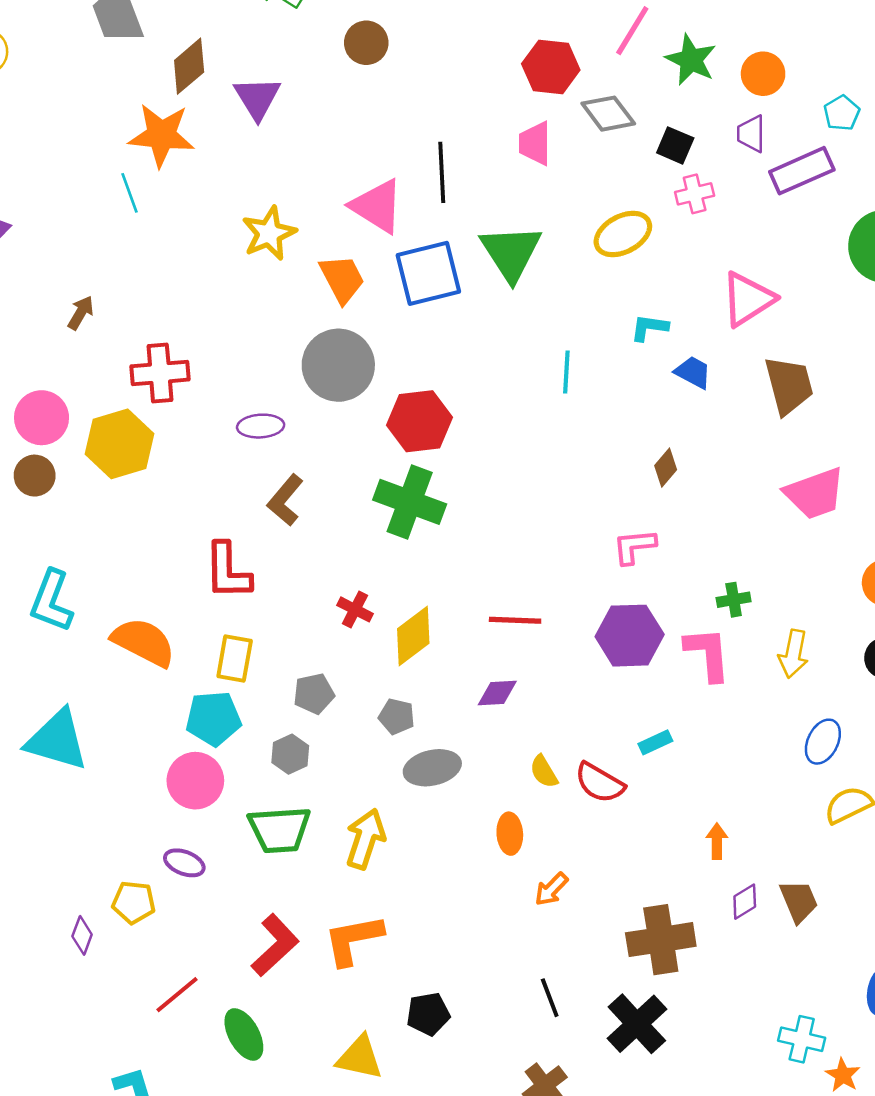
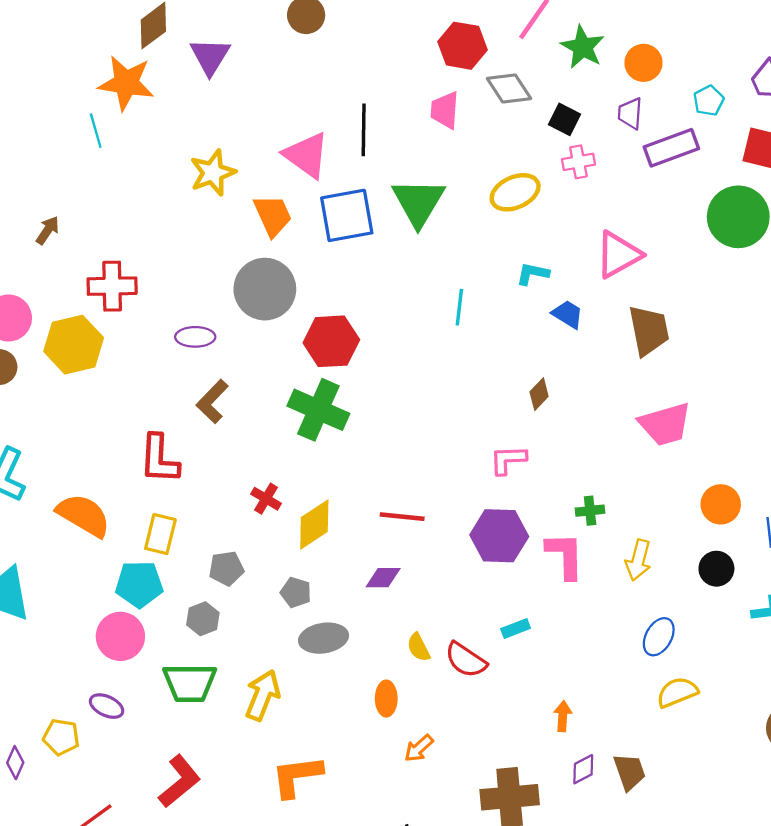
orange L-shape: (353, 940) -> (297, 776), moved

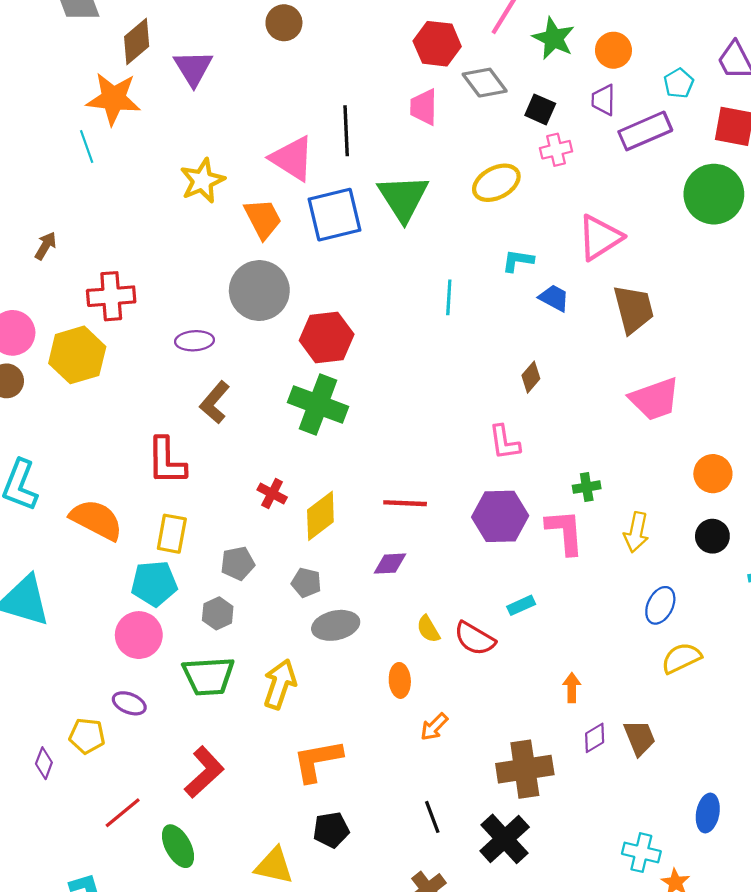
pink L-shape: (508, 460) -> (504, 442), turned -93

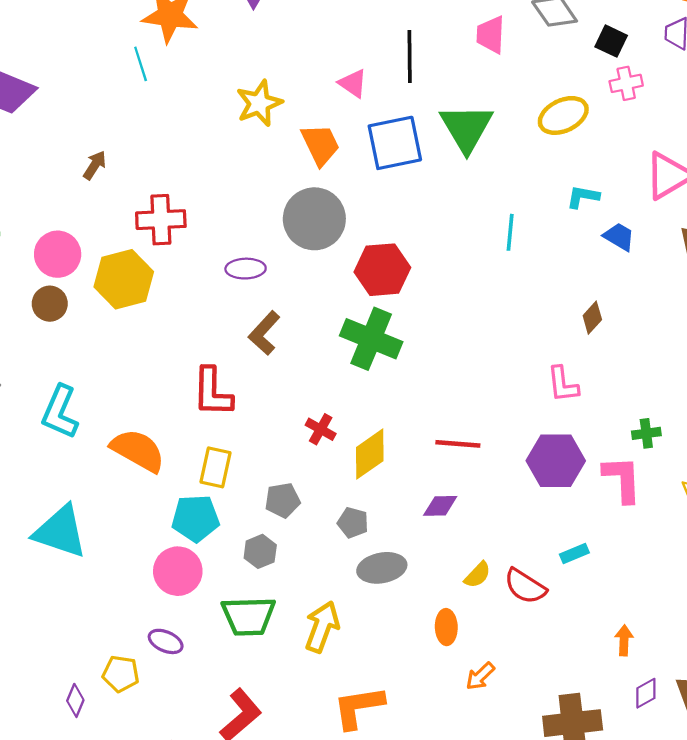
pink triangle: (292, 158) -> (353, 83), size x0.6
yellow semicircle: (428, 629) -> (478, 575), turned -108

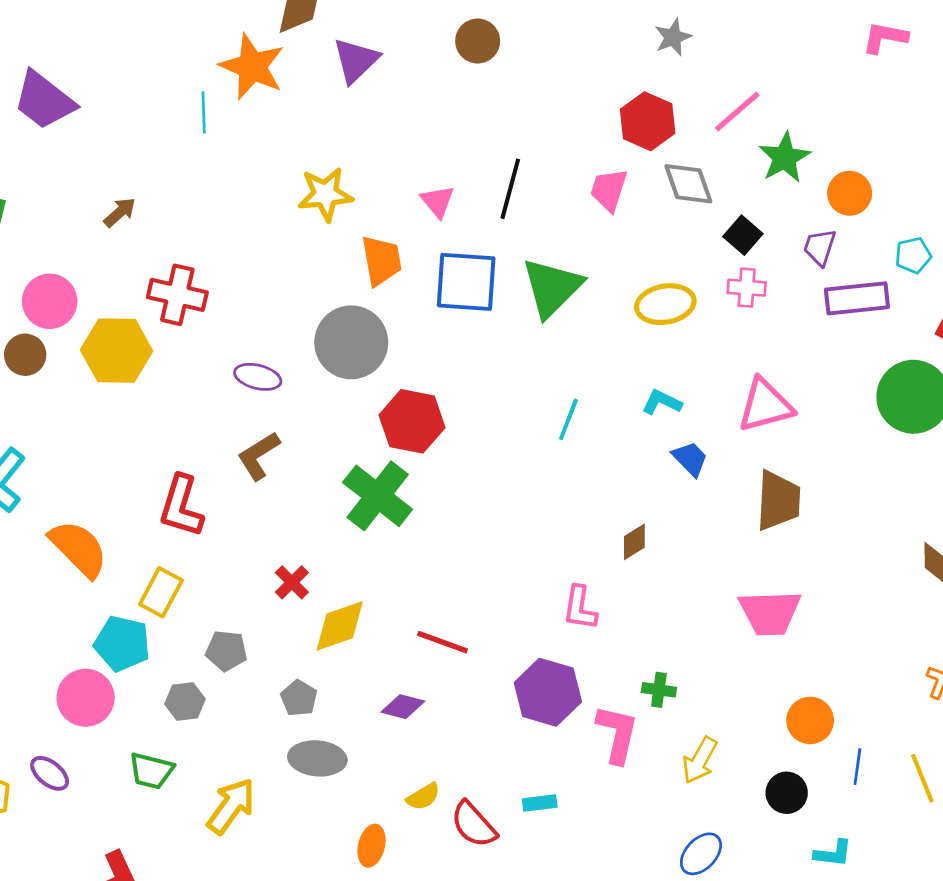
green trapezoid: (249, 616) -> (151, 771), size x0.7

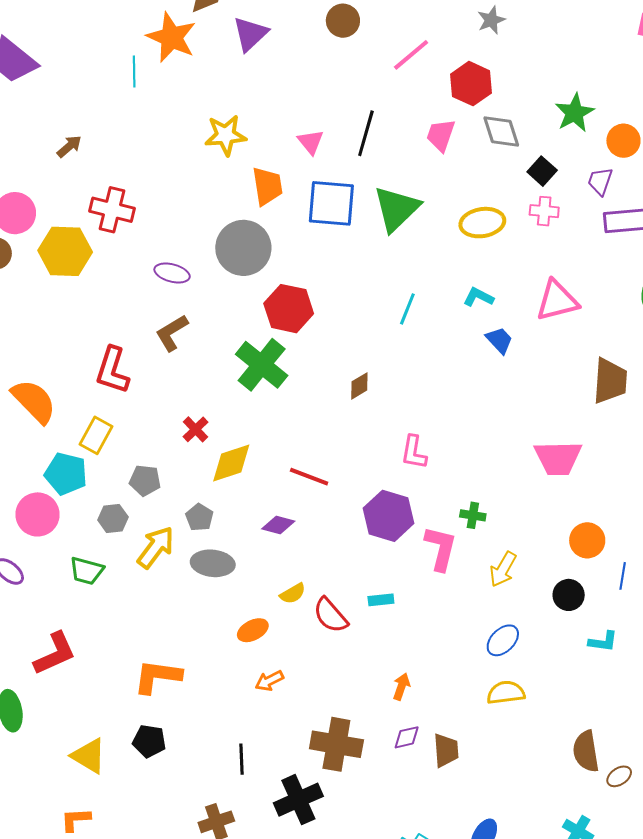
pink line: (737, 111) -> (411, 55), moved
brown trapezoid: (778, 501) -> (610, 381), moved
brown diamond: (634, 542) -> (359, 386), moved
yellow arrow: (231, 806) -> (156, 547), moved
orange ellipse: (372, 846) -> (253, 630), turned 48

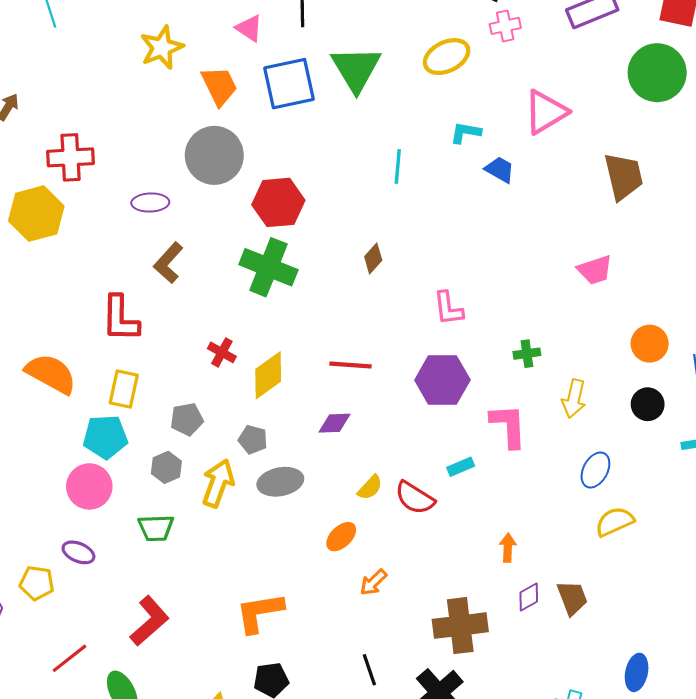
pink trapezoid: (558, 458) -> (595, 270), size x0.7
pink L-shape: (441, 548) -> (508, 426), moved

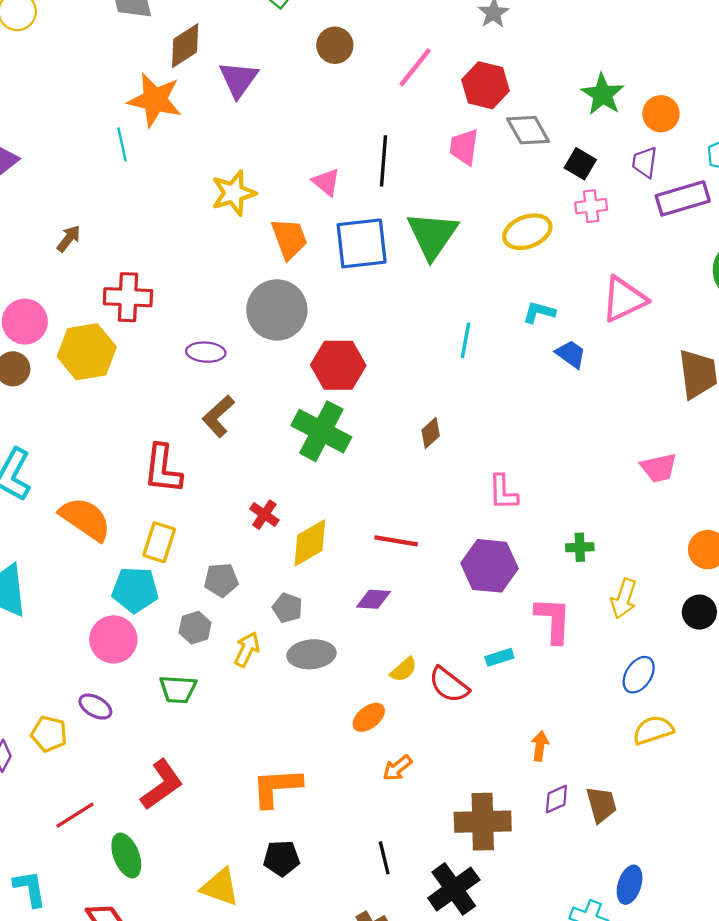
yellow arrow: (218, 483) -> (247, 649), size x0.7
blue ellipse: (637, 672) -> (630, 885), moved

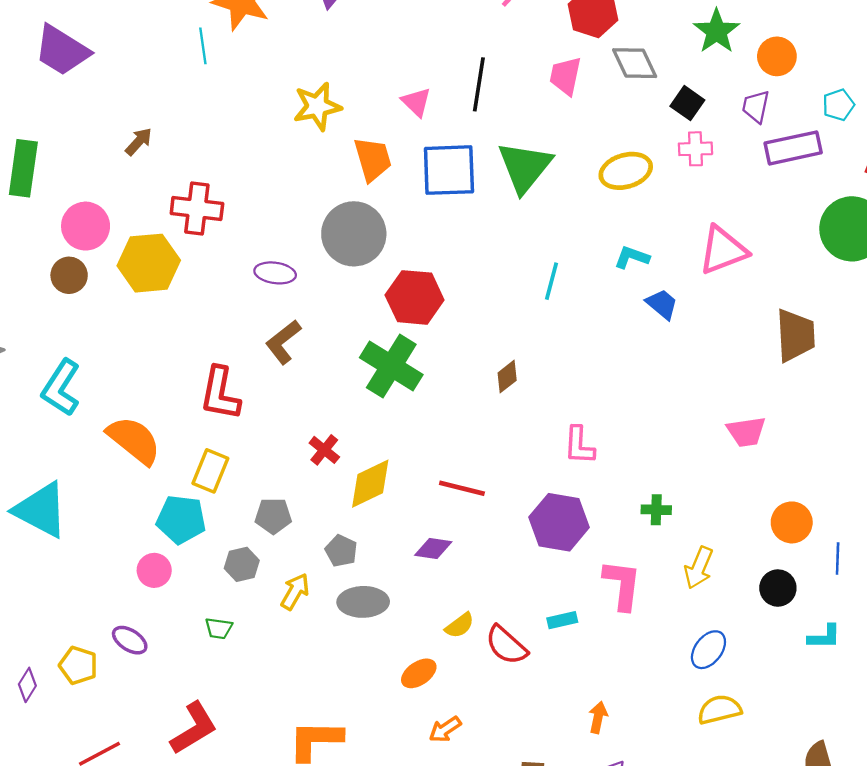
pink circle: (113, 639) -> (154, 570), size x0.7
green trapezoid: (178, 689) -> (219, 628), size x0.7

